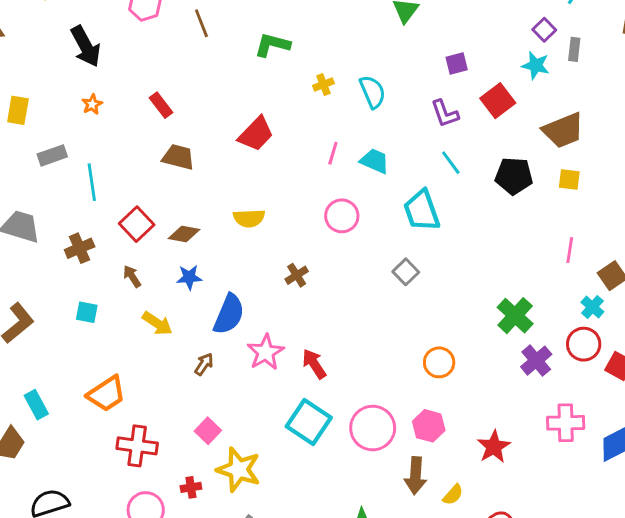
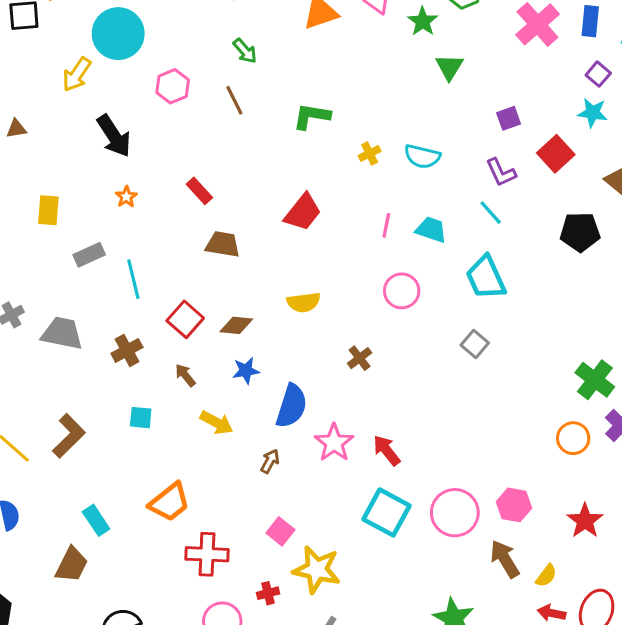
cyan semicircle: (373, 92) -> (422, 156), turned 132
cyan line: (451, 163) -> (491, 213), moved
orange circle: (439, 362) -> (573, 438), moved
brown arrow: (416, 476) -> (505, 559), turned 150

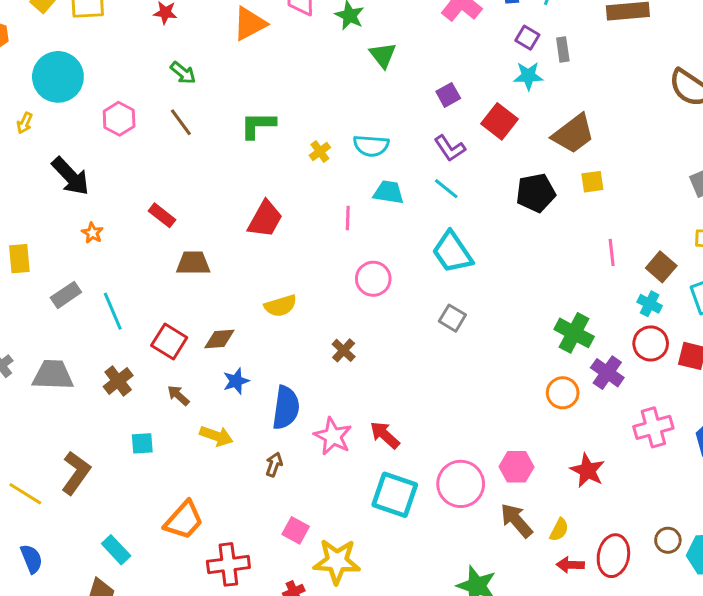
yellow arrow: (77, 74) -> (25, 123), size x0.6
cyan trapezoid: (431, 230) -> (389, 192), moved

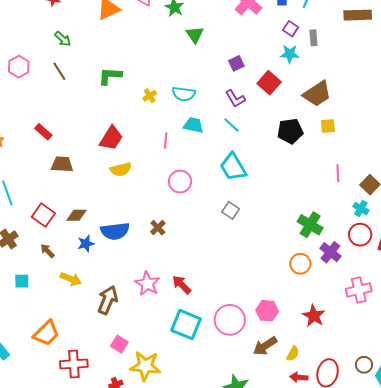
yellow semicircle: (281, 306) -> (121, 169), moved
blue semicircle: (286, 408) -> (115, 231), moved, turned 72
brown arrow: (274, 465) -> (108, 300), size x1.8
brown arrow: (516, 520) -> (265, 346), turned -85

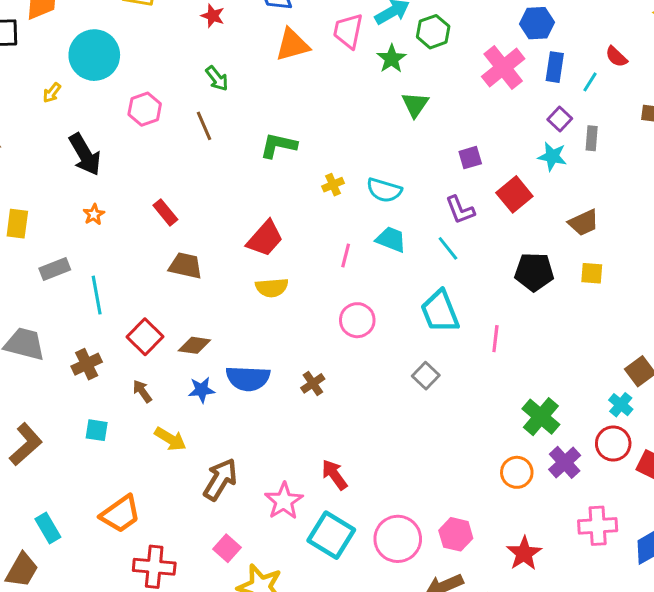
brown trapezoid: (317, 94) -> (584, 223), size x0.7
pink line: (338, 173) -> (495, 339), moved
pink star: (147, 284) -> (284, 501), moved

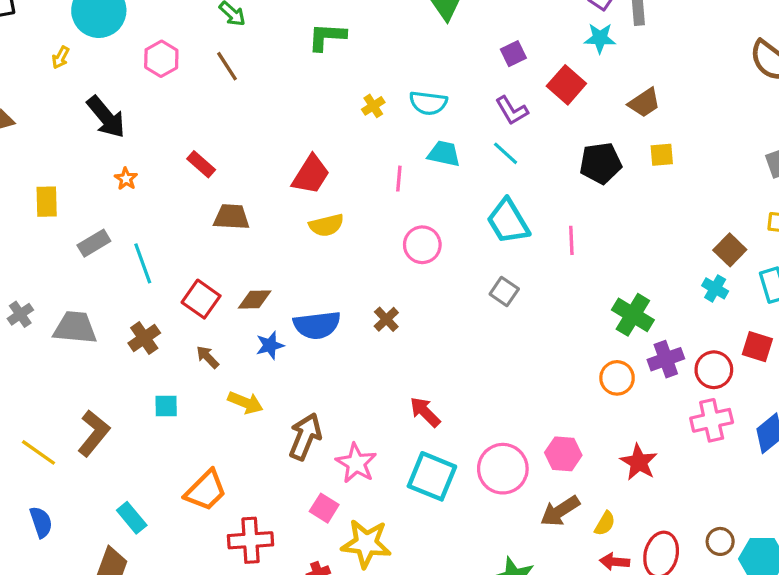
green L-shape: (278, 145) -> (327, 37), moved
red circle: (613, 444) -> (714, 370), moved
purple cross: (565, 462) -> (666, 359), turned 32
pink star: (284, 501) -> (356, 463), moved

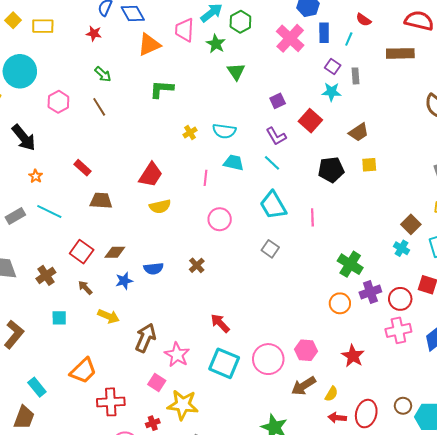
cyan line: (143, 263) -> (49, 212), moved, turned -45
blue semicircle: (317, 325) -> (154, 269), size x0.7

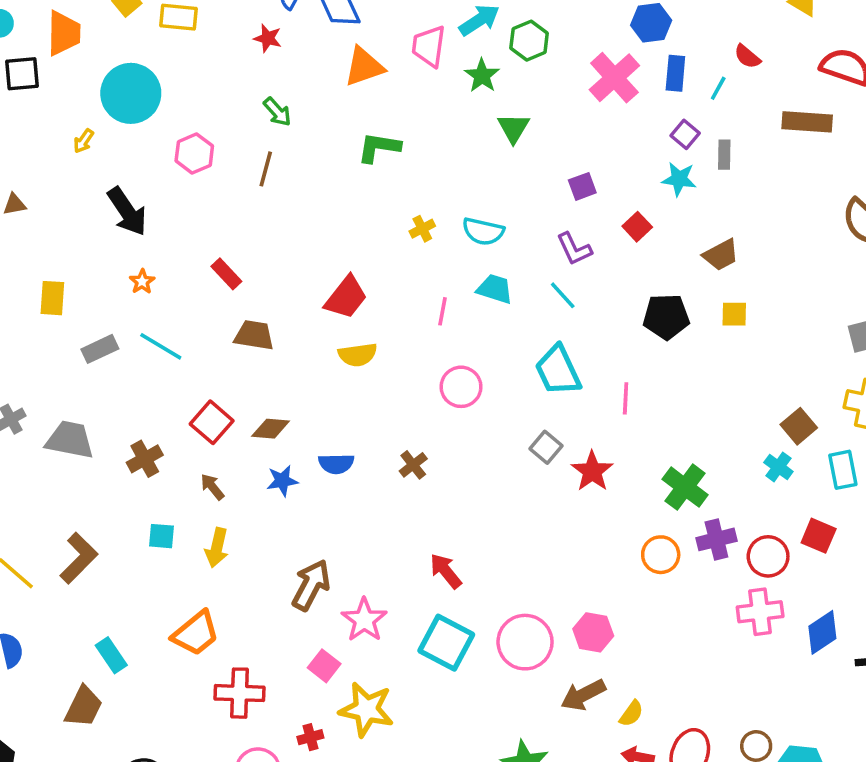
brown line: (99, 107) -> (266, 169), turned 42
red square: (310, 121) -> (637, 227), size x0.7
yellow arrow: (109, 316) -> (217, 548), moved, turned 75
red star: (353, 356) -> (592, 471), moved

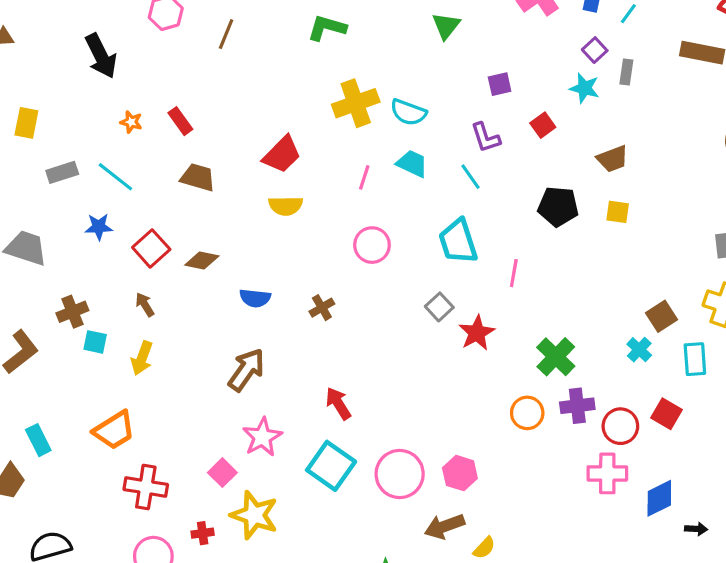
yellow cross: (422, 229) -> (356, 103), size x2.0
orange star: (142, 282) -> (131, 122), moved, turned -30
brown cross: (145, 459) -> (72, 312), moved
blue star: (282, 481) -> (99, 227), moved
brown arrow: (311, 585) -> (246, 370), moved

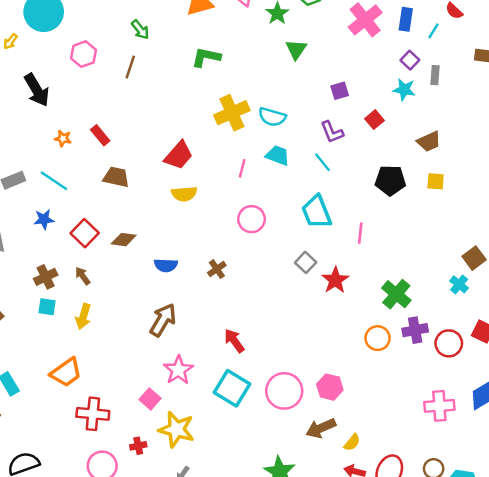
brown cross: (72, 312) -> (46, 277), moved
pink cross: (607, 473) -> (439, 406), moved

